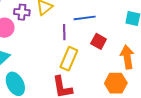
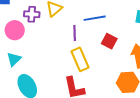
yellow rectangle: (69, 59) -> (80, 59), turned -45

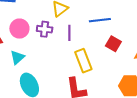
purple cross: (32, 14) -> (45, 29), moved
purple line: (75, 33) -> (69, 33), moved

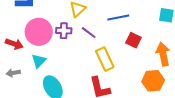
pink circle: (19, 29) -> (39, 32), size x1.4
purple line: (69, 33) -> (89, 33), turned -49

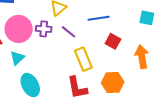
orange hexagon: (153, 81) -> (113, 82), moved

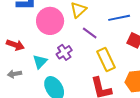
pink circle: (19, 29) -> (50, 21), moved
purple cross: (44, 29) -> (64, 52), moved, turned -35

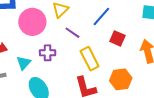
blue line: (119, 18) -> (101, 17), turned -35
purple cross: (64, 52) -> (48, 53), turned 35

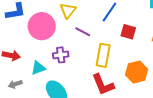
yellow rectangle: (90, 59) -> (103, 55), turned 45
cyan triangle: (24, 63) -> (38, 68), turned 35

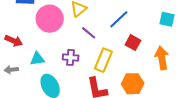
purple cross: (61, 55) -> (71, 57), moved

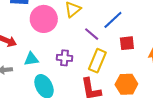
purple line: (89, 33) -> (92, 34), moved
red square: (133, 43) -> (127, 43), turned -35

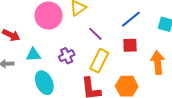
blue line: (113, 20) -> (131, 19), moved
purple cross: (65, 58) -> (67, 56), turned -35

